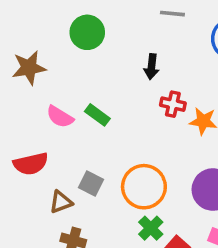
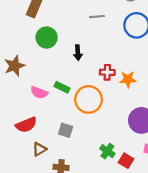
black arrow: (152, 67) -> (78, 53), moved
orange circle: (144, 187) -> (89, 99), moved
brown triangle: (61, 202) -> (39, 149), moved

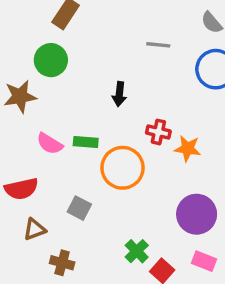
green circle: (47, 38) -> (51, 60), moved
green rectangle: (62, 87) -> (86, 142), turned -32

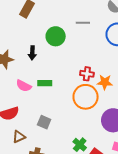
green circle: (51, 60) -> (56, 36), moved
black arrow: (119, 94) -> (32, 53), moved
orange circle: (122, 168) -> (86, 97), moved

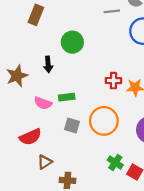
gray line: (83, 23) -> (112, 11), moved
orange circle: (86, 97) -> (104, 121), moved
gray square: (44, 122) -> (72, 125), moved

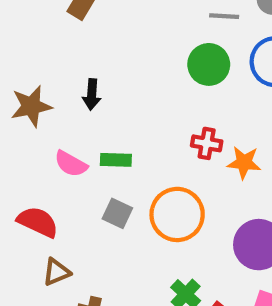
green circle: (72, 42) -> (209, 64), moved
red semicircle: (30, 137) -> (38, 222), turned -140

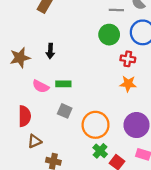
red cross: (207, 143) -> (128, 59), moved
orange circle: (177, 214) -> (96, 125), moved
red semicircle: (38, 222) -> (25, 116), turned 66

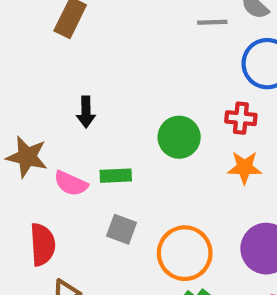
green circle: (109, 35) -> (179, 137), moved
brown star: (20, 58) -> (27, 157), moved, turned 30

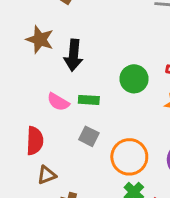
black arrow: (86, 112) -> (73, 55), size x1.5
brown star: (27, 157) -> (40, 39), moved

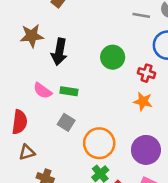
brown star: (40, 39) -> (32, 36), turned -30
green circle: (134, 79) -> (113, 57), moved

